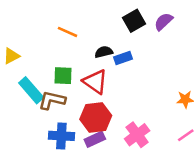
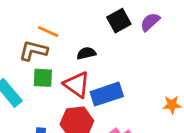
blue rectangle: (123, 58) -> (107, 94), moved, size x1.6
brown L-shape: (52, 100) -> (33, 51), moved

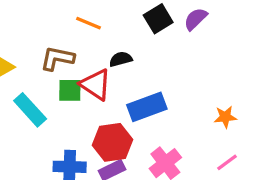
orange line: (48, 32) -> (88, 23), moved
red triangle: (77, 85) -> (96, 85), moved

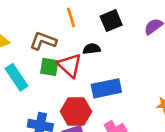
black square: (158, 19) -> (111, 21), moved
orange line: (88, 23) -> (71, 17), turned 42

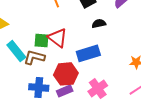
brown L-shape: (43, 41) -> (34, 57), moved
black semicircle: (92, 49) -> (99, 24), moved

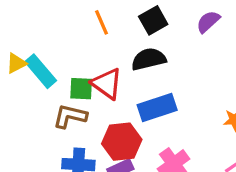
black semicircle: (99, 24) -> (149, 59), moved, size x1.5
cyan rectangle: (16, 51) -> (41, 71), moved

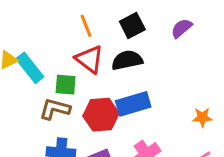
red triangle: (107, 84) -> (89, 59), moved
red hexagon: (122, 142) -> (101, 115), moved

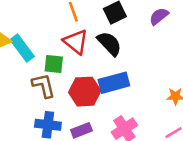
black semicircle: (127, 60) -> (109, 44), turned 56
brown L-shape: (55, 109) -> (44, 86), turned 60

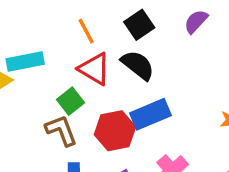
cyan rectangle: (22, 48) -> (25, 62), moved, turned -56
green square: (54, 64) -> (70, 101), turned -36

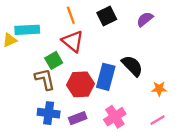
black semicircle: (138, 65) -> (132, 66), moved
blue rectangle: (150, 114) -> (106, 77), turned -60

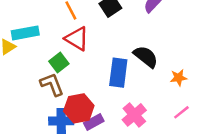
red hexagon: (81, 84) -> (79, 108), moved

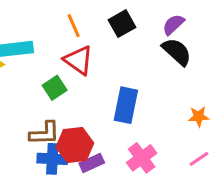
black semicircle: (146, 57) -> (177, 52), moved
brown L-shape: (52, 84) -> (45, 133), moved, turned 105

